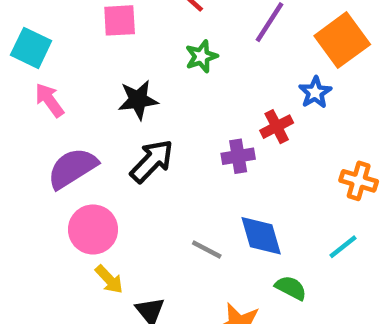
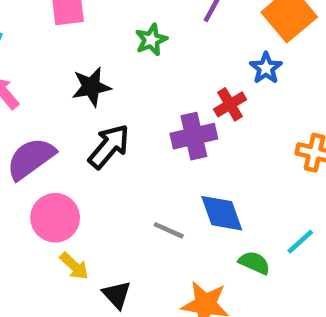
purple cross: (238, 156) -> (194, 136), size x1.4
cyan line: (343, 247) -> (300, 242), moved

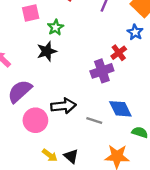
green star: (151, 40) -> (55, 27), moved
black arrow: (109, 146) -> (63, 106), moved, turned 50
yellow arrow: (74, 266) -> (50, 155), moved

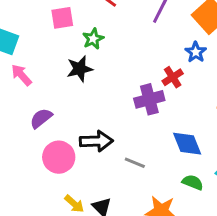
purple semicircle: (20, 91) -> (41, 118), size x0.7
blue diamond: (120, 109) -> (187, 144), moved

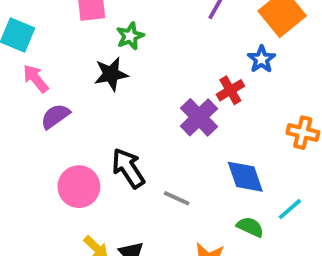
purple cross: (149, 99) -> (199, 117), turned -32
purple semicircle: (41, 118) -> (55, 116), moved
black arrow: (96, 141) -> (128, 168), turned -124

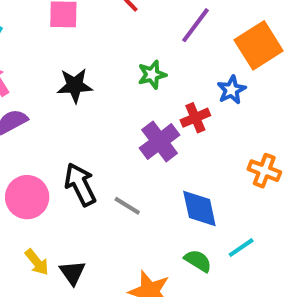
green star: (130, 36) -> (152, 75), moved
gray line: (177, 198) -> (127, 206), moved

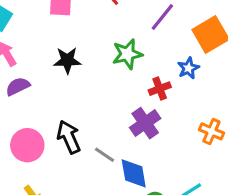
green star: (152, 75) -> (127, 54), size x1.4
purple cross: (160, 141) -> (145, 123), moved
blue diamond: (199, 209) -> (134, 173), moved

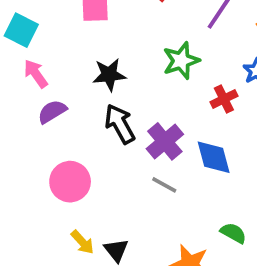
purple cross: (145, 123) -> (165, 141), moved
black arrow: (69, 137) -> (120, 124), moved
blue diamond: (134, 173) -> (214, 157), moved

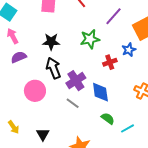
pink circle: (70, 182) -> (35, 91), moved
green semicircle: (233, 233) -> (108, 118), moved
yellow arrow: (82, 242) -> (14, 127), moved

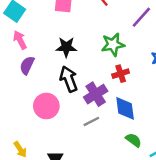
purple semicircle: (19, 57) -> (27, 65), turned -42
red cross: (110, 62) -> (121, 74), moved
gray line: (73, 103) -> (91, 121), turned -64

